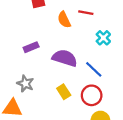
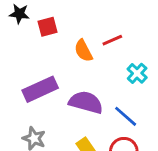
red line: (86, 13) -> (112, 40), turned -32
purple rectangle: (31, 47) -> (40, 89), size x1.6

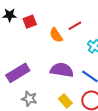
purple rectangle: (40, 89) -> (18, 73), moved

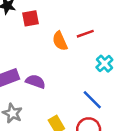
purple semicircle: (62, 70) -> (35, 81), moved, size x0.7

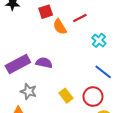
red square: (31, 18) -> (46, 12), moved
blue line: (92, 100) -> (103, 72), moved

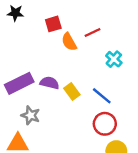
blue line: (103, 72) -> (102, 96), moved
yellow rectangle: (66, 96) -> (72, 91), moved

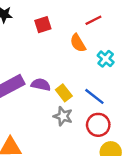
red line: (93, 32) -> (93, 20), moved
orange semicircle: (69, 42) -> (78, 43), moved
gray star: (30, 115) -> (63, 116), moved

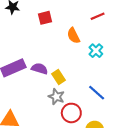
red line: (93, 20) -> (98, 16), moved
blue line: (94, 96) -> (97, 93), moved
red circle: (98, 125) -> (71, 113), moved

